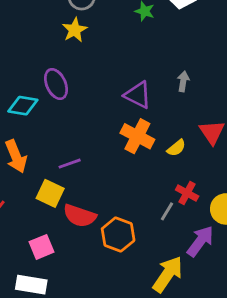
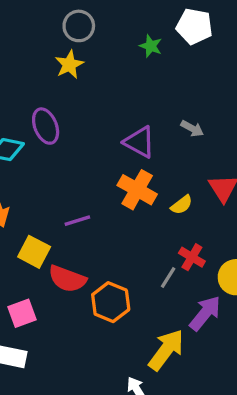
gray arrow: (183, 81) -> (192, 128), turned 108
purple line: (70, 164) -> (77, 221), moved

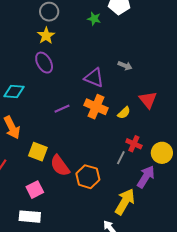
purple ellipse: (46, 126) -> (44, 63), moved
purple line: (77, 221) -> (62, 109), moved
red semicircle: (67, 279) -> (60, 166), turned 40

